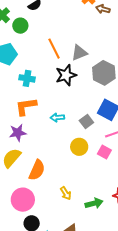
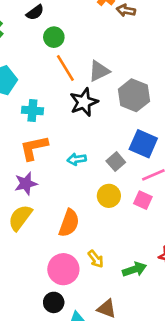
green circle: (20, 26) -> (54, 37), moved
orange semicircle: (37, 170) -> (69, 223), moved
pink circle: (23, 200) -> (63, 269), moved

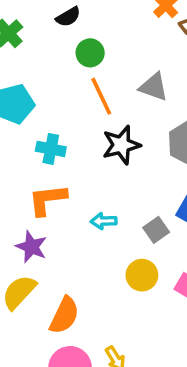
gray triangle: (99, 71) -> (154, 87), moved, turned 40
purple star: (26, 184) -> (31, 247), turned 30
orange semicircle: (69, 223) -> (64, 315), moved

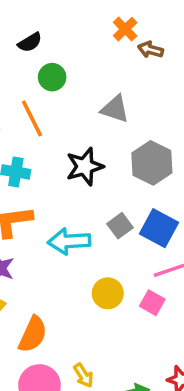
orange line: (101, 96) -> (32, 118), moved
cyan arrow: (104, 221) -> (69, 241), size x1.6
gray square: (156, 230) -> (120, 226), moved

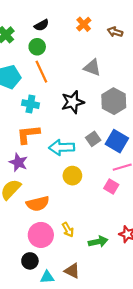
orange cross: (125, 29) -> (84, 24), moved
green circle: (52, 77) -> (37, 47), moved
yellow circle: (108, 293) -> (72, 176), moved
orange semicircle: (33, 334) -> (38, 204), turned 50

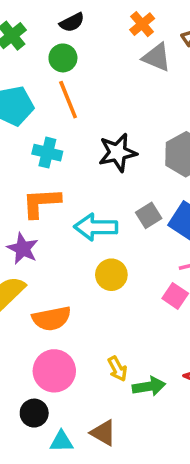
gray triangle: (92, 68) -> (157, 57), moved
yellow arrow: (68, 230) -> (117, 369), moved

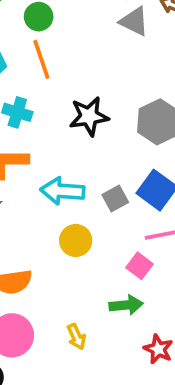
gray square: (149, 215) -> (115, 199), moved
green arrow: (149, 386) -> (126, 305), moved

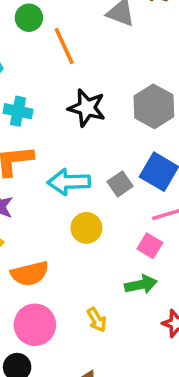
orange line: (41, 59) -> (64, 46), moved
black star: (89, 116) -> (87, 108), turned 30

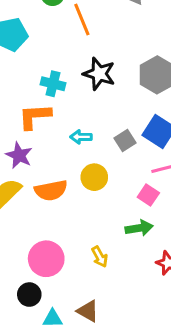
cyan cross: (18, 111) -> (53, 84), moved
cyan arrow: (69, 182) -> (81, 137), size x0.6
orange semicircle: (30, 274) -> (51, 190), moved

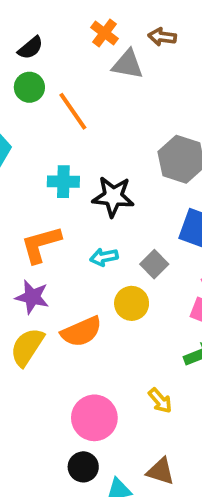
black star: (99, 74) -> (113, 197), moved
cyan cross: (53, 84) -> (63, 182), moved
gray square: (125, 140) -> (154, 264), moved

